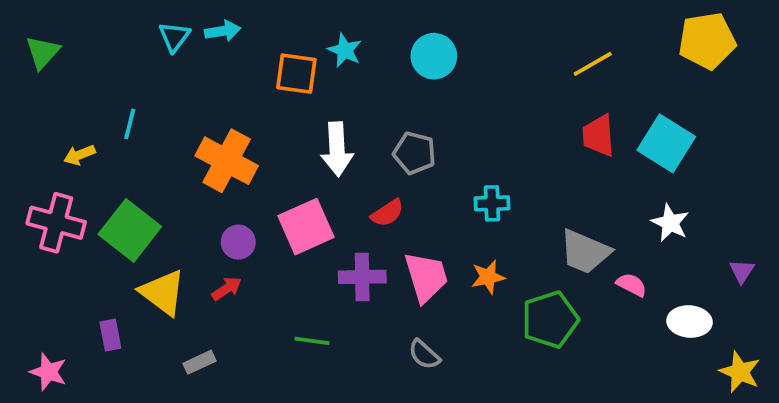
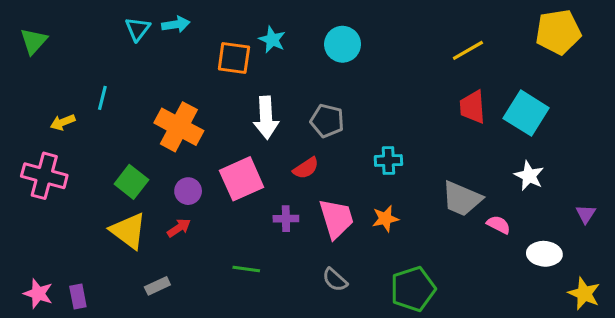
green square: (130, 230) -> (131, 182), moved, size x0.7
purple cross: (362, 277) -> (286, 219), size x0.7
green pentagon: (550, 320) -> (413, 289), moved
purple rectangle: (110, 335) -> (78, 297), moved

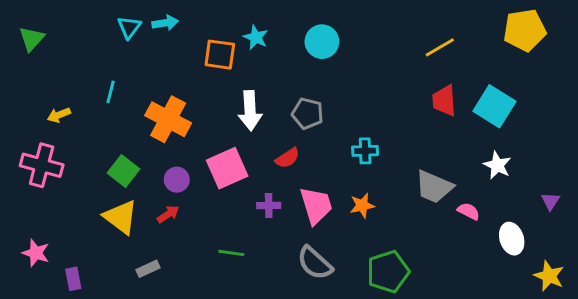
cyan line: (102, 98) -> (111, 92), moved
white ellipse: (544, 254) -> (512, 239), turned 68
gray semicircle: (335, 280) -> (315, 263), size x1.5
pink star: (38, 294) -> (36, 253), moved

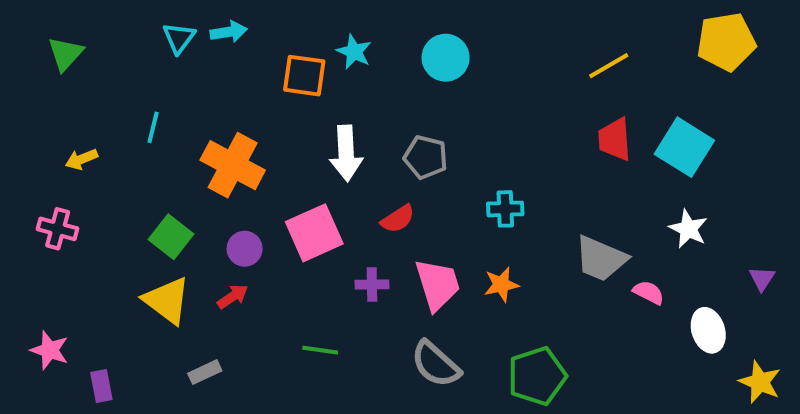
green triangle: (32, 39) -> (66, 54), moved
pink cross: (42, 165) -> (58, 229), size x0.7

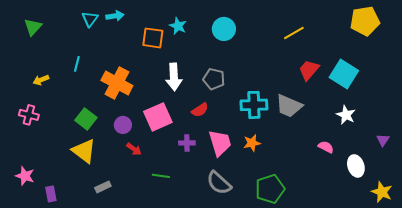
yellow line: (609, 66) -> (294, 33), moved
red trapezoid: (615, 139) -> (309, 70), turned 45
cyan cross: (505, 209) -> (254, 105), size x1.5
gray trapezoid: (601, 259) -> (289, 106), moved
red arrow: (233, 296) -> (134, 149), moved, turned 70

